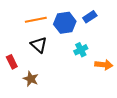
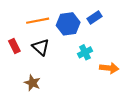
red rectangle: (12, 62) -> (14, 46), moved

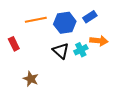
black triangle: (41, 47) -> (61, 51), moved
orange arrow: (109, 68) -> (99, 41), moved

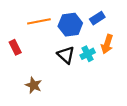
orange arrow: (99, 41) -> (107, 44), turned 102

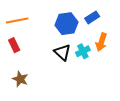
orange line: (39, 21) -> (17, 21), moved
brown star: (34, 85) -> (20, 79), moved

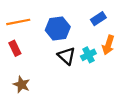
blue hexagon: (66, 24) -> (58, 28), moved

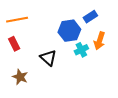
blue hexagon: (58, 28) -> (69, 31), moved
black triangle: (67, 56) -> (48, 58), moved

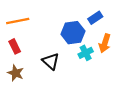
brown star: (20, 77) -> (16, 73), moved

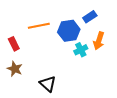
orange line: (18, 21) -> (39, 26), moved
black triangle: (51, 61) -> (48, 84), moved

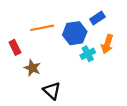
brown star: (15, 69) -> (32, 68), moved

